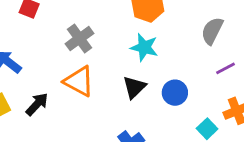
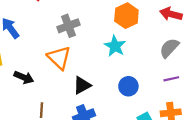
black triangle: (134, 87) -> (82, 85), moved
black arrow: (37, 104) -> (24, 77), moved, turned 54

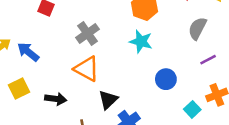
black triangle: (82, 85) -> (108, 100), moved

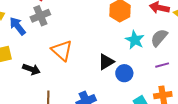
gray cross: (87, 33) -> (40, 16), moved
cyan star: (141, 41) -> (135, 40), moved
black triangle: (108, 100) -> (106, 62), moved

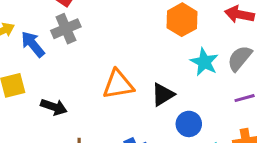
orange triangle: (62, 50) -> (118, 85), moved, turned -50
blue circle: (124, 73) -> (189, 124), moved

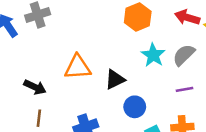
black arrow: (54, 107) -> (35, 87), moved

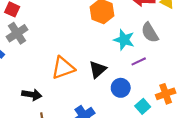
gray semicircle: (184, 55) -> (150, 33), turned -60
purple line: (185, 89) -> (139, 61), moved

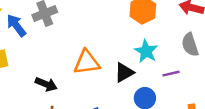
cyan star: (124, 40) -> (146, 51), moved

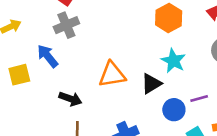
blue arrow: (16, 25) -> (48, 56), moved
purple line: (171, 74) -> (199, 99), moved

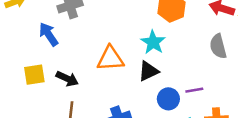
cyan star: (173, 61) -> (153, 42), moved
yellow square: (19, 75) -> (34, 75), moved

